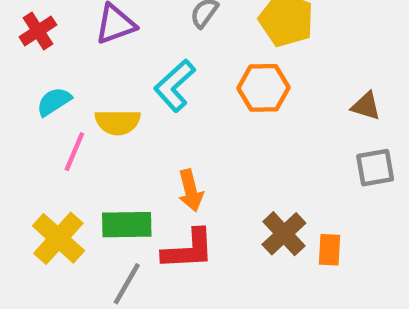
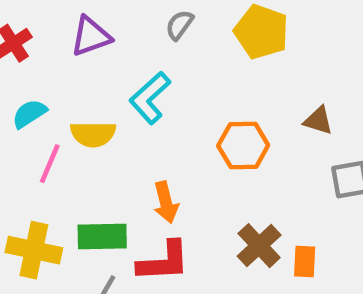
orange hexagon: (263, 88) -> (243, 145), moved
brown triangle: (366, 106) -> (318, 120), moved
yellow cross: (58, 238) -> (34, 250), turned -30

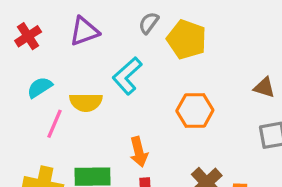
yellow pentagon: (261, 32) -> (187, 39), moved
brown triangle: (318, 120) -> (264, 87), moved

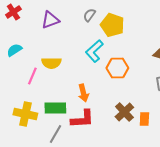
red cross: (28, 36) -> (13, 12), moved
cyan L-shape: (127, 76) -> (94, 51), moved
cyan semicircle: (40, 87) -> (14, 50), moved

